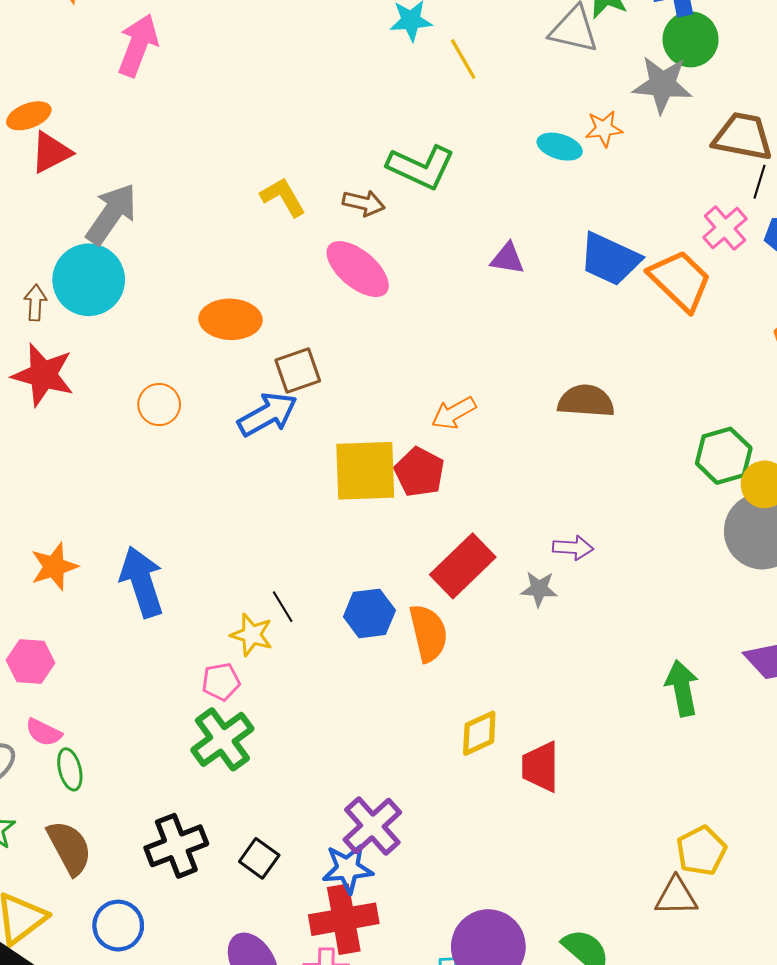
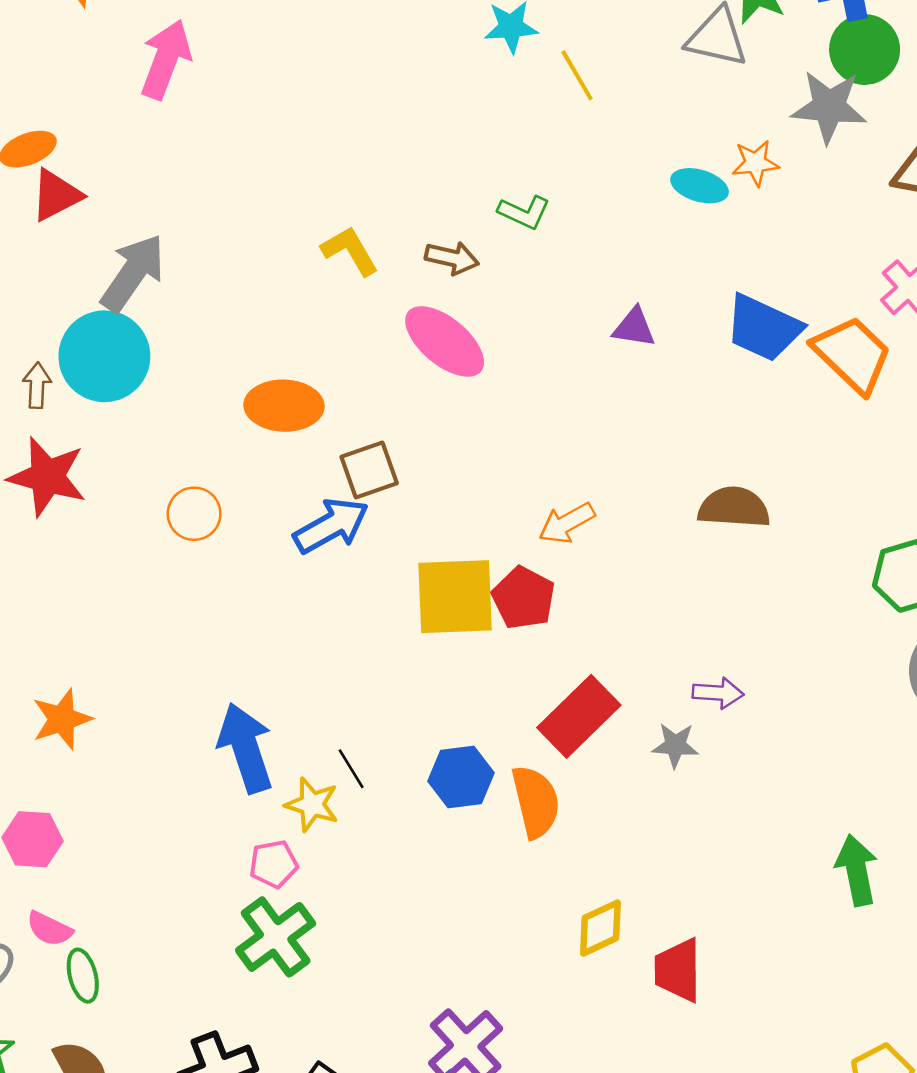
green L-shape: (421, 167) -> (524, 212), size x0.6
blue arrow: (142, 582) -> (246, 748), moved

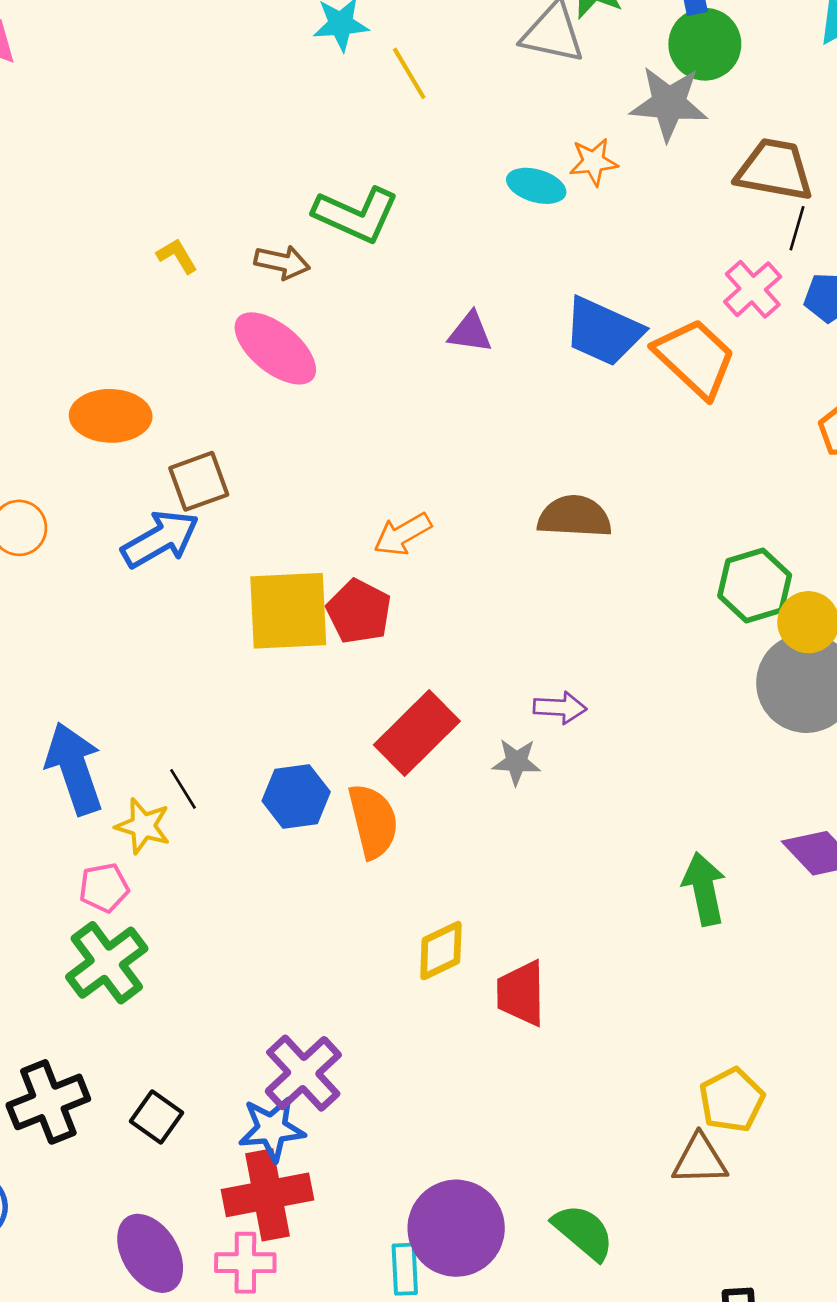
green L-shape: (524, 212) -> (356, 215), size x1.6
yellow L-shape: (350, 251) -> (177, 256), size x0.7

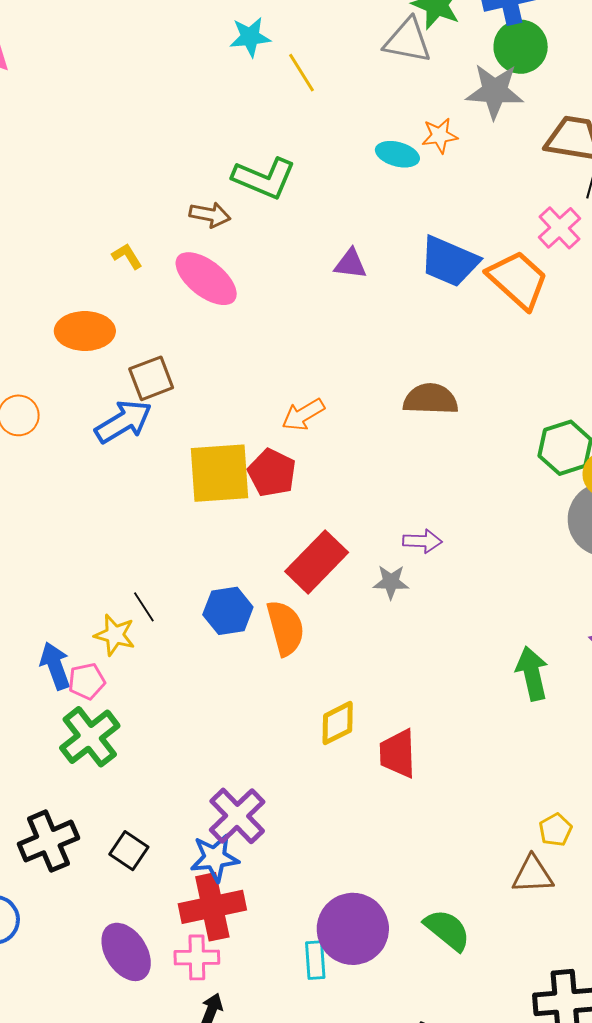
yellow L-shape: (177, 256) -> (127, 256), moved
blue arrow: (74, 768) -> (55, 666), moved, size x0.7
yellow pentagon: (732, 1100) -> (556, 830), size x0.7

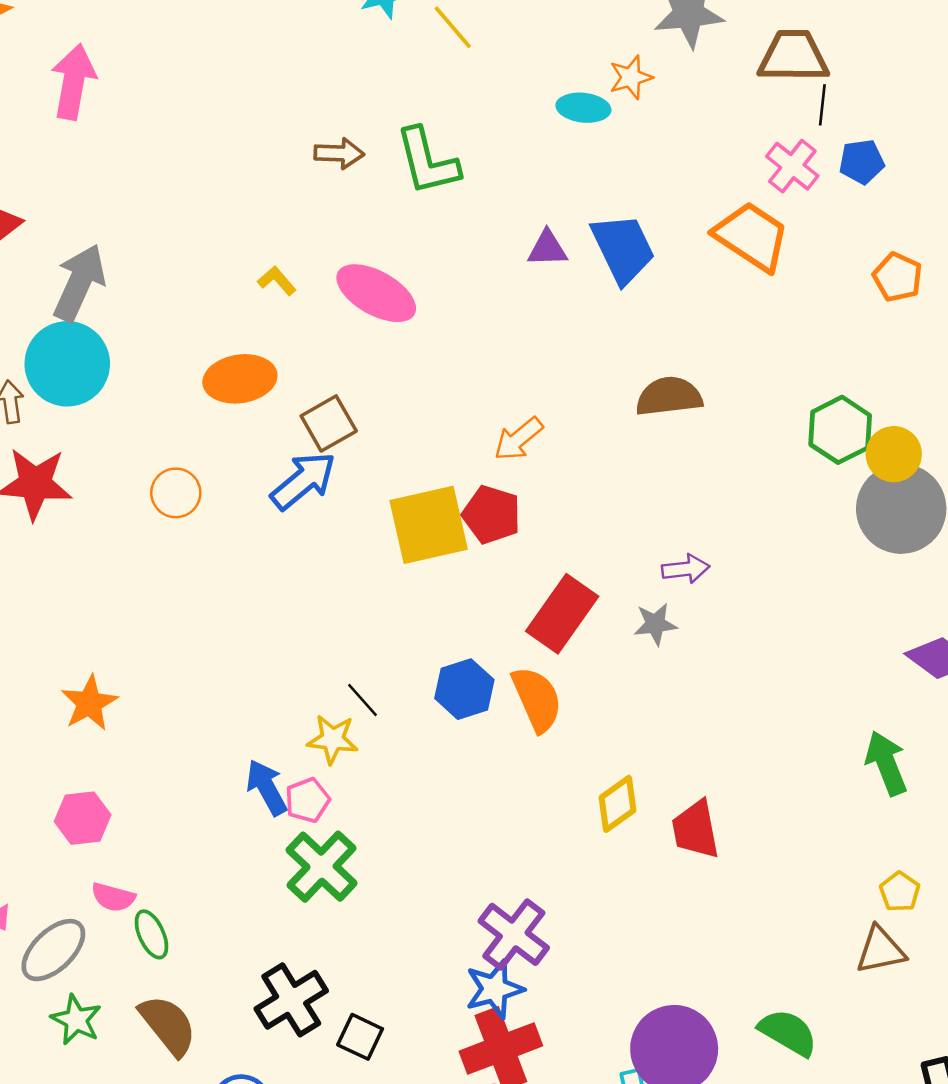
green L-shape: (264, 178) -> (427, 161), turned 62
brown arrow: (210, 215) -> (339, 153), moved
blue trapezoid: (449, 261) -> (623, 249), moved, turned -130
green arrow: (532, 673) -> (886, 763), moved
black square: (129, 851) -> (360, 1037), moved

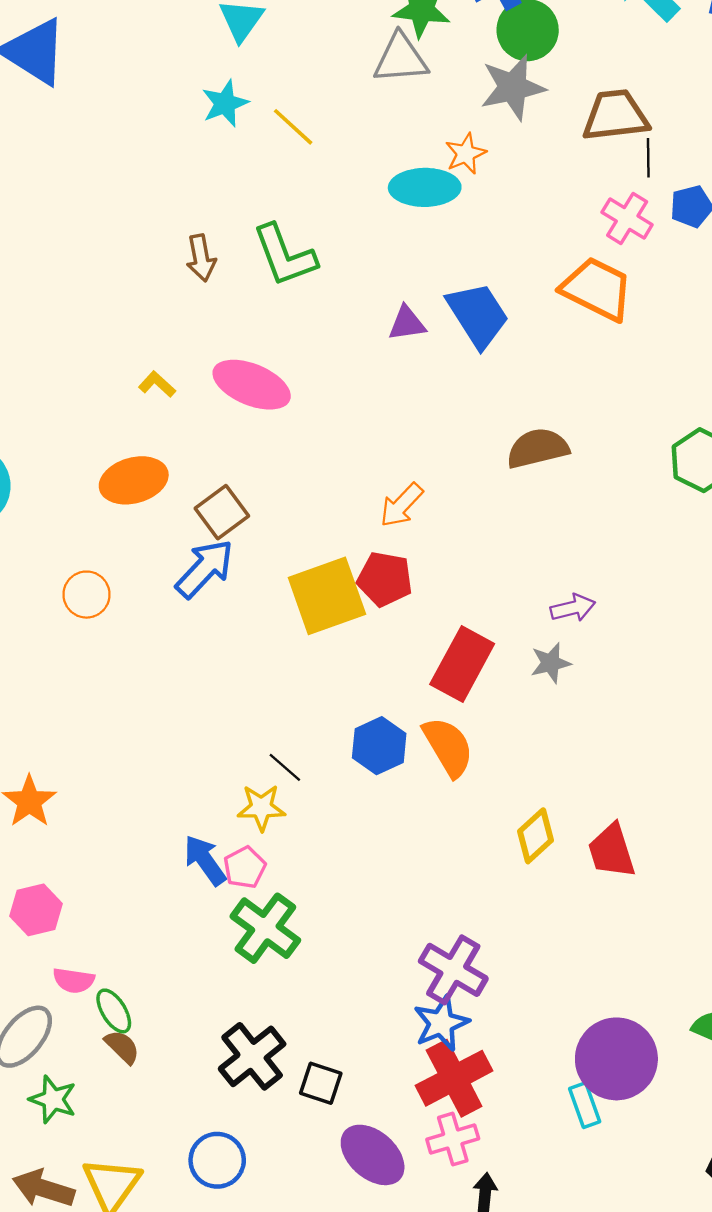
cyan ellipse: (583, 108) -> (425, 187), size x1.4
brown arrow: (339, 153) -> (201, 258), turned 84
brown semicircle: (168, 1025) -> (122, 1047), moved, size x0.6

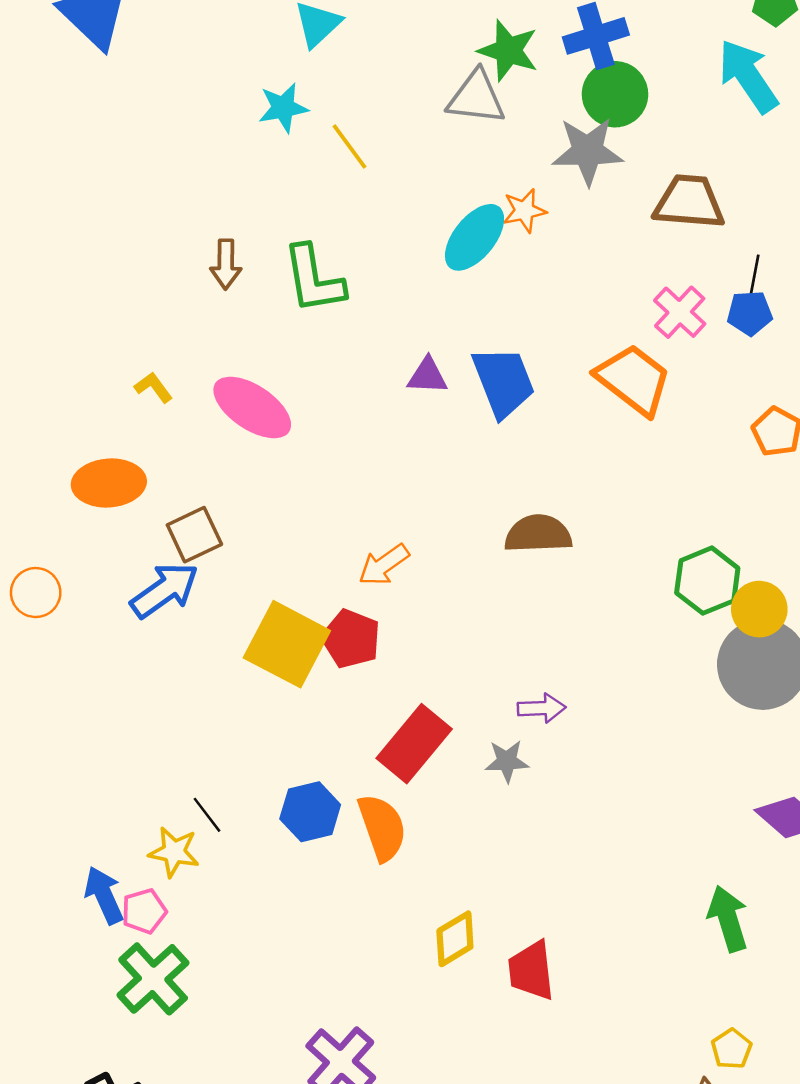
black line: (648, 158) -> (754, 275), moved
cyan ellipse: (425, 187) -> (475, 237), turned -62
yellow square: (327, 596) -> (287, 644), turned 36

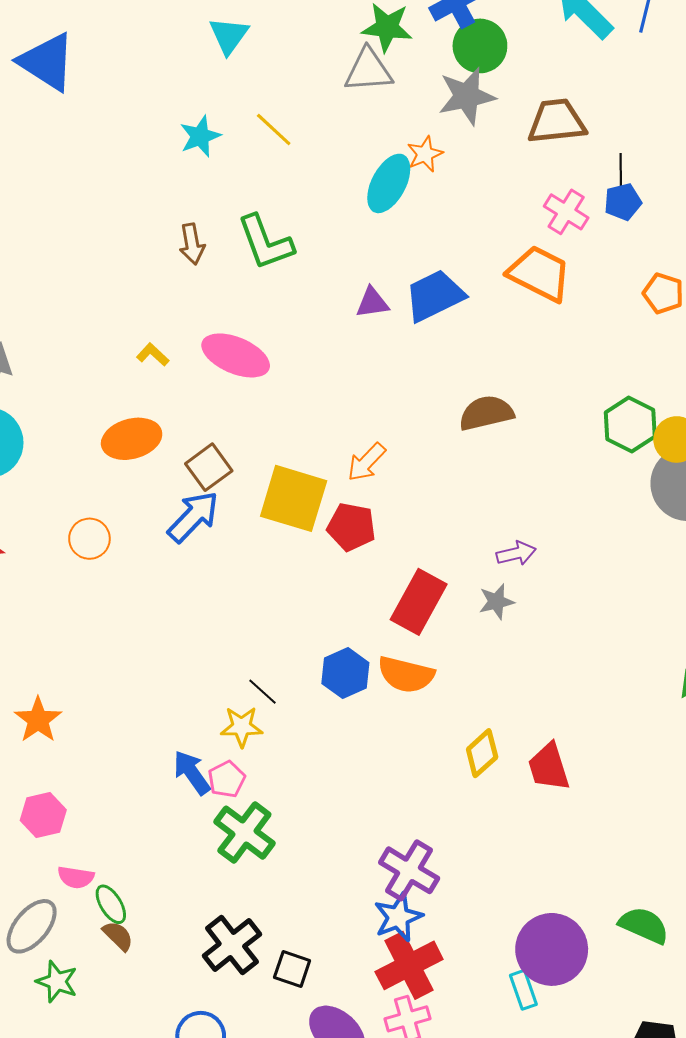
cyan star: (283, 108) -> (200, 136), moved
blue trapezoid: (503, 382) -> (435, 296), turned -84
yellow square: (287, 644) -> (294, 498), moved
orange semicircle: (382, 827) -> (406, 675), turned 134

